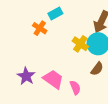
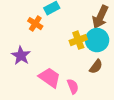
yellow cross: (80, 44) -> (78, 40), turned 35
purple star: (26, 76) -> (21, 56), moved

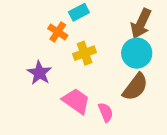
yellow cross: (78, 40) -> (85, 53), moved
brown semicircle: (96, 67) -> (135, 87), size x1.5

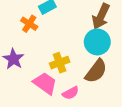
yellow cross: (85, 53) -> (60, 63), moved
pink semicircle: (106, 112) -> (71, 93), turned 84

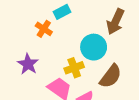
cyan circle: (97, 42) -> (94, 47), moved

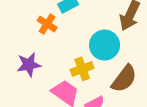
purple star: (28, 64) -> (29, 65), turned 30

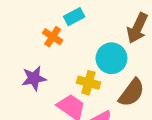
yellow cross: (82, 69) -> (89, 83), turned 35

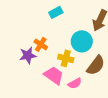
orange cross: (53, 37) -> (41, 44), moved

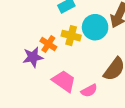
cyan circle: (82, 41) -> (95, 27), moved
yellow cross: (66, 58) -> (71, 36), moved

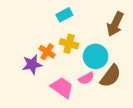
cyan circle: (95, 27) -> (96, 56), moved
pink semicircle: (89, 91) -> (86, 78), moved

